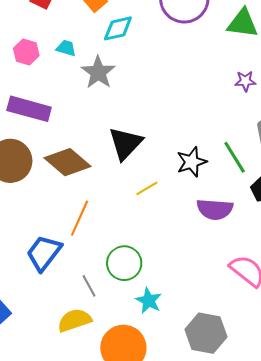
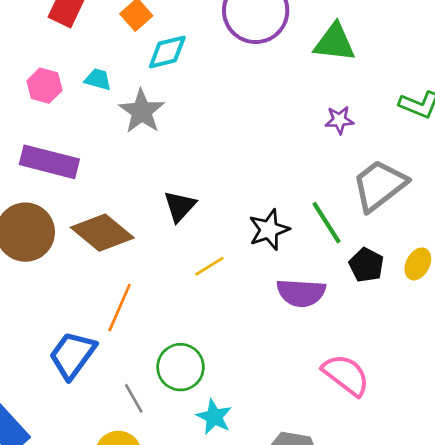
black triangle: (125, 143) -> (180, 206), size x0.7

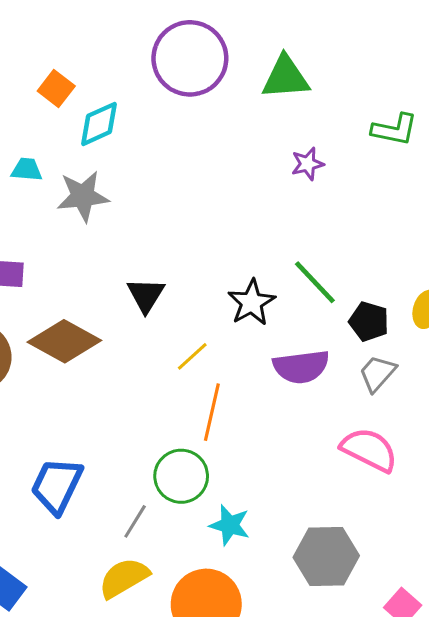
gray star: (142, 111) -> (83, 196), turned -30
gray trapezoid: (379, 185) -> (377, 373), moved, size x0.6
orange line: (120, 308) -> (212, 412), moved
gray line: (134, 398) -> (135, 521), turned 72

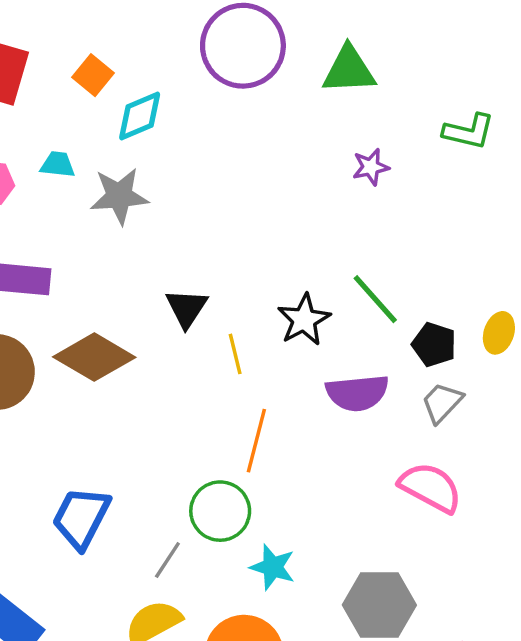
yellow line: (192, 356) -> (235, 354), moved, turned -63

